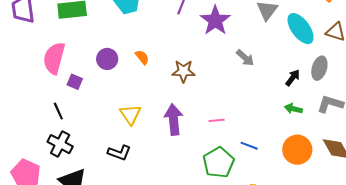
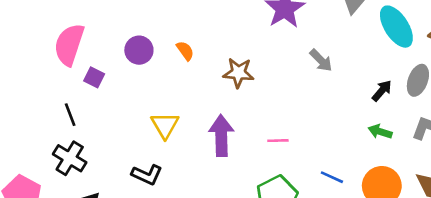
blue line: (249, 146) -> (332, 177), moved

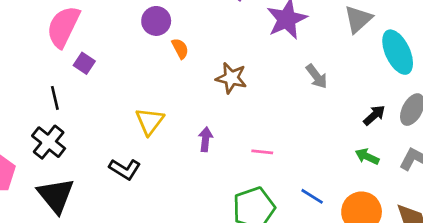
purple circle: (139, 50) -> (156, 21), moved
purple arrow: (221, 136) -> (205, 139), size x0.6

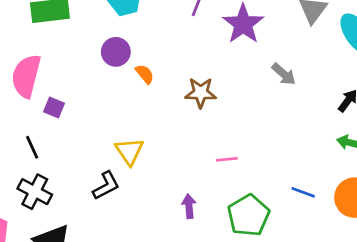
purple arrow: (205, 139) -> (189, 206), moved
pink line: (262, 152) -> (227, 159), moved
black L-shape: (125, 169) -> (106, 186), moved, turned -48

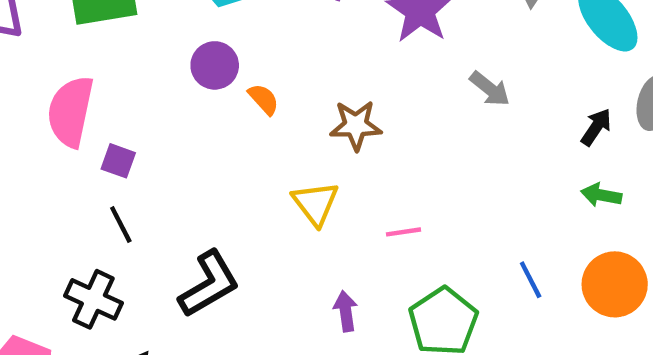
black line: (32, 147) -> (121, 225), moved
yellow triangle: (129, 151) -> (315, 203), moved
black L-shape: (106, 186) -> (209, 284), size x1.4
blue line: (303, 192) -> (531, 280), turned 45

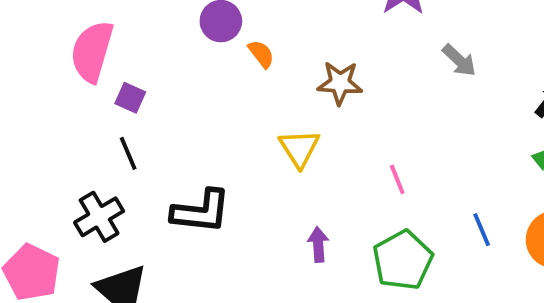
pink line: (404, 232) -> (397, 179), moved, turned 72
black L-shape: (209, 284) -> (201, 211), turned 32
black cross: (93, 299) -> (99, 217), turned 30

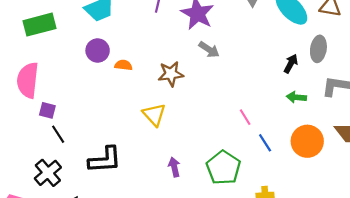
orange semicircle: (261, 54) -> (123, 65), turned -35
gray arrow: (459, 60) -> (209, 50), moved
purple square: (130, 98) -> (47, 110), moved
pink line: (397, 179) -> (245, 117), moved

